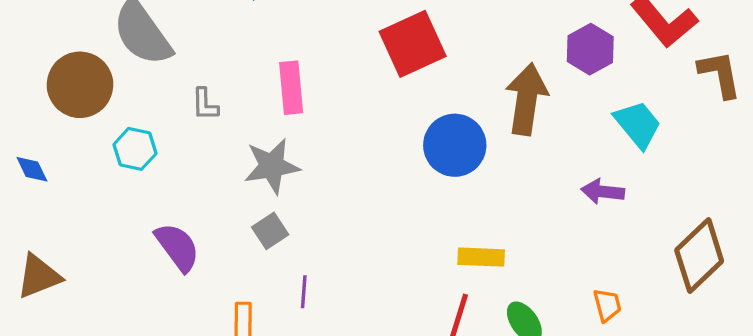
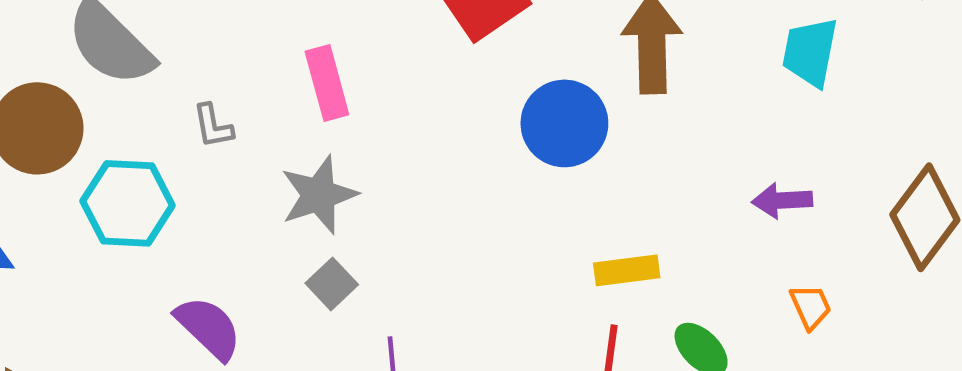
cyan trapezoid: (638, 124) -> (810, 52), turned -120
cyan hexagon: (135, 149) -> (128, 203), size x1.5
purple arrow: (603, 192) -> (782, 200), moved

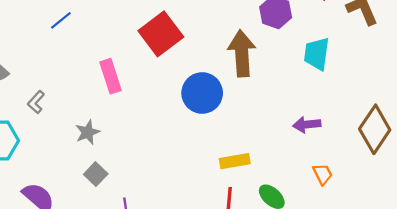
pink rectangle: (327, 83) -> (111, 76), moved
gray L-shape: (213, 126) -> (36, 102), turned 55
gray star: (319, 195) -> (88, 132), size x0.7

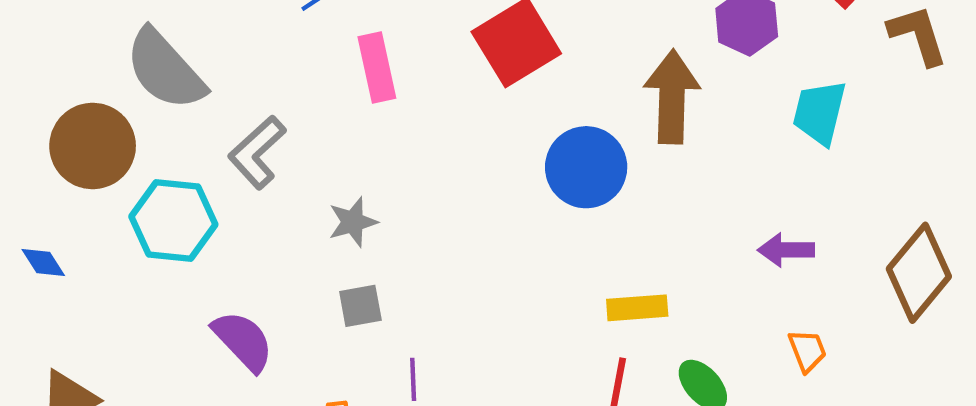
pink rectangle: (111, 76) -> (377, 68), moved
gray L-shape: (36, 102) -> (257, 152), size x1.6
gray square: (96, 174) -> (360, 306), turned 30

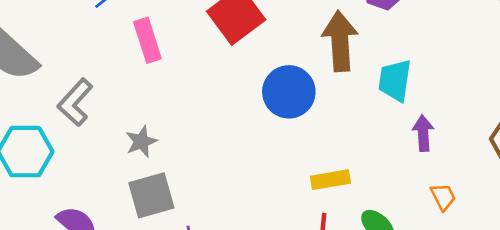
cyan trapezoid: (819, 112) -> (395, 80), moved
purple arrow: (786, 250) -> (423, 133), turned 92
gray square: (360, 306) -> (151, 195), size x1.6

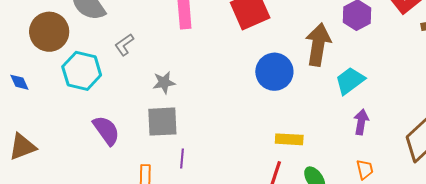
cyan trapezoid: (395, 80) -> (350, 81), turned 32
gray L-shape: (75, 102) -> (124, 45), size x0.7

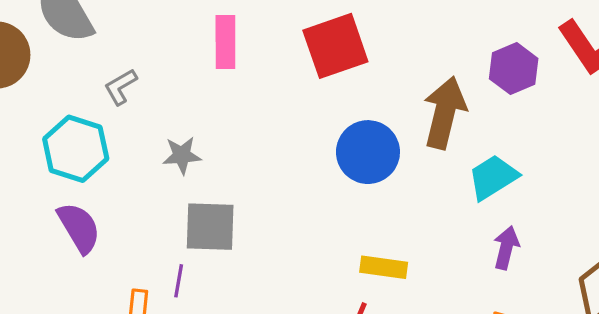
cyan hexagon: (82, 71) -> (76, 149), moved
gray square: (162, 122) -> (210, 227), moved
purple line: (182, 159) -> (179, 281), moved

